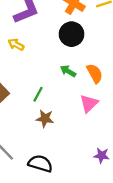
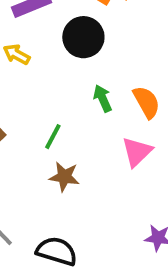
black circle: (72, 34) -> (83, 37), moved
green arrow: (68, 71) -> (103, 98), turned 35

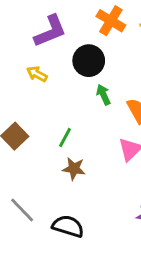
green arrow: (103, 98) -> (103, 95), moved

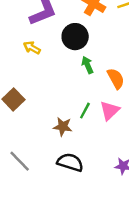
green line: (65, 138) -> (85, 111), moved
black semicircle: (68, 226) -> (70, 162), moved

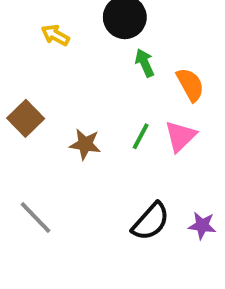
brown star: (63, 127) -> (85, 144), moved
black semicircle: (70, 162) -> (151, 222), moved, turned 115

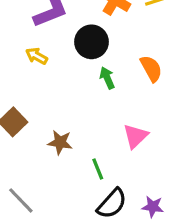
orange semicircle: (190, 85) -> (151, 69), moved
green line: (141, 136) -> (98, 169), moved, turned -50

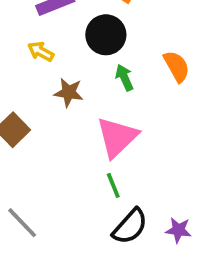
pink triangle: (135, 136) -> (117, 137), moved, size x1.4
brown star: (60, 142) -> (69, 92), moved

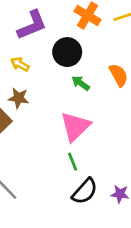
green arrow: (124, 78) -> (81, 83), turned -30
brown star: (69, 92) -> (19, 98), moved

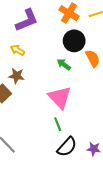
black circle: (67, 52) -> (74, 41), moved
pink triangle: (75, 126) -> (60, 97), turned -30

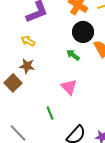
pink triangle: (60, 97) -> (69, 87), size x0.7
green line: (58, 124) -> (50, 113), moved

